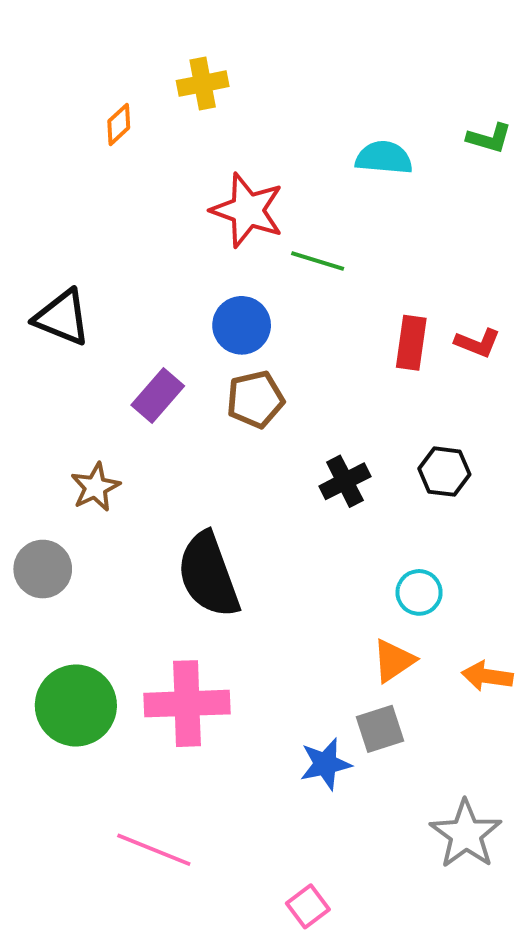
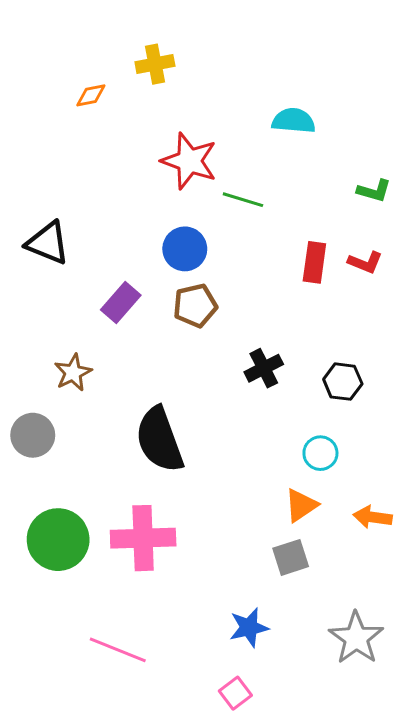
orange diamond: (119, 124) -> (91, 95), turned 32
green L-shape: (489, 138) -> (374, 191), moved
black hexagon: (444, 472) -> (343, 382), moved
blue star: (325, 764) -> (249, 628), moved

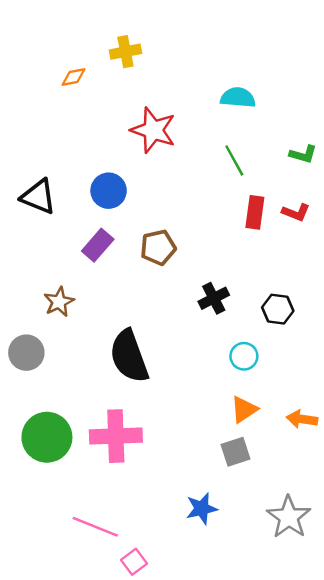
green line: (243, 200) -> (234, 160), moved, turned 44
blue circle: (185, 249) -> (109, 191), moved
cyan circle: (320, 453) -> (244, 356), moved
pink square: (235, 693) -> (134, 562), moved

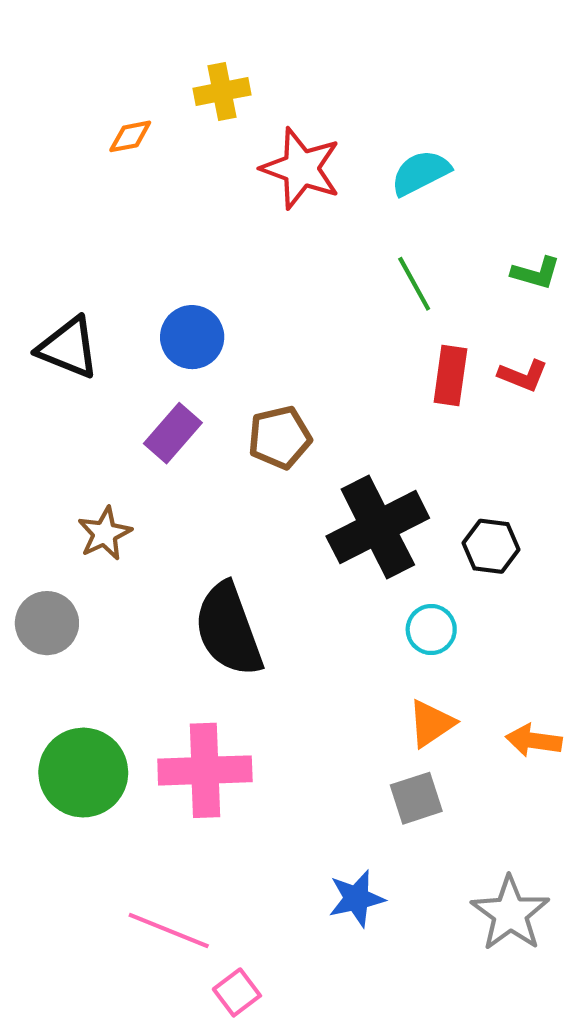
cyan semicircle: (238, 98) -> (421, 173), turned -32
red star: (153, 130) -> (301, 168), moved
black cross: (214, 298) -> (378, 527), size x1.8

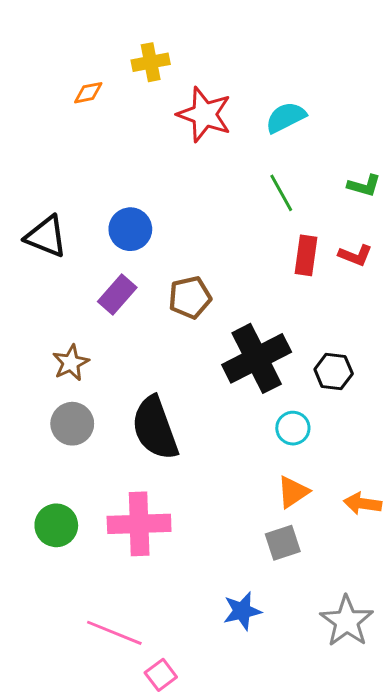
gray circle: (47, 623) -> (72, 424), moved
green circle: (83, 773) -> (56, 525), size x0.7

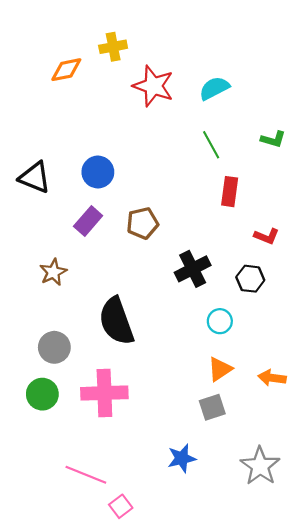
orange diamond: (88, 93) -> (66, 70), size x1.4
red L-shape: (355, 255) -> (267, 236), moved
black cross: (257, 358) -> (193, 269), size x0.7
gray circle: (72, 424) -> (54, 347), moved

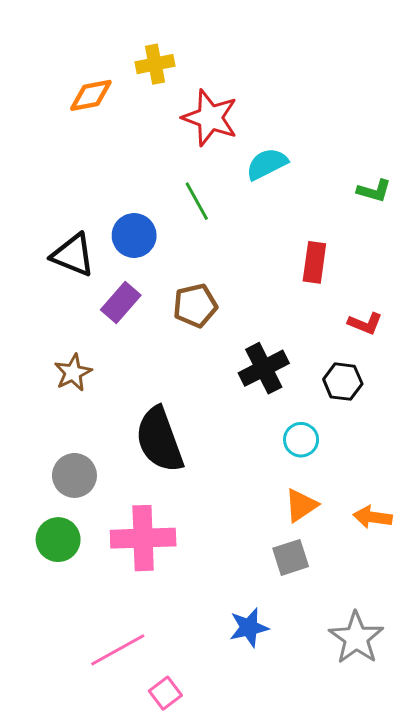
cyan semicircle: (214, 88) -> (267, 164), moved
green line: (211, 145) -> (197, 201), moved
black triangle: (35, 177) -> (73, 255), moved
pink line: (86, 475) -> (118, 650), turned -51

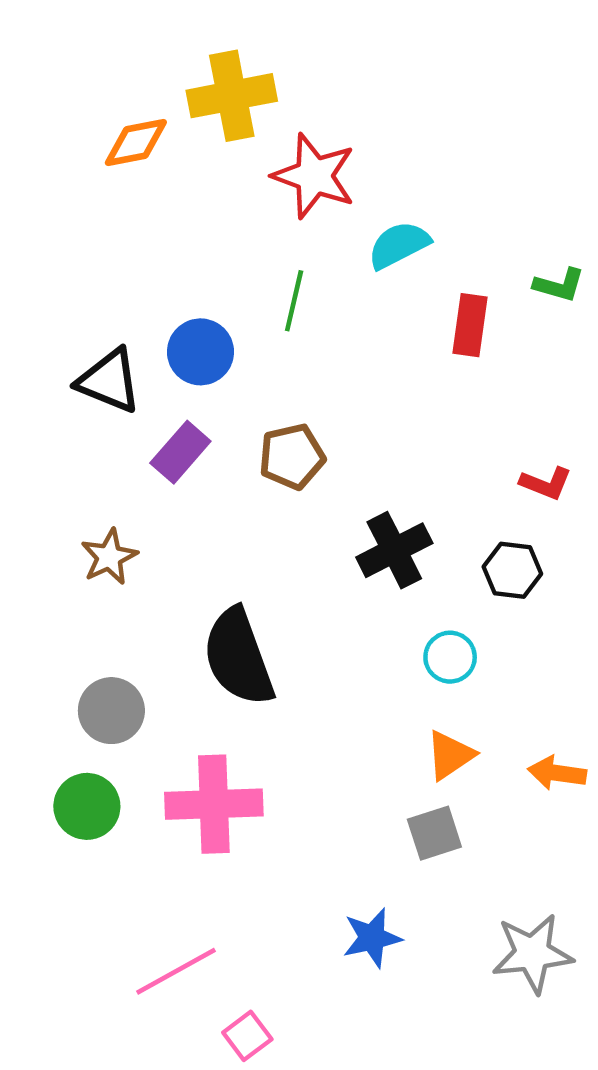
yellow cross: (155, 64) -> (232, 96), size x1.5
green line: (197, 201) -> (294, 301), turned 42
red rectangle: (314, 262) -> (470, 325), moved
gray star: (356, 638) -> (532, 953), turned 30

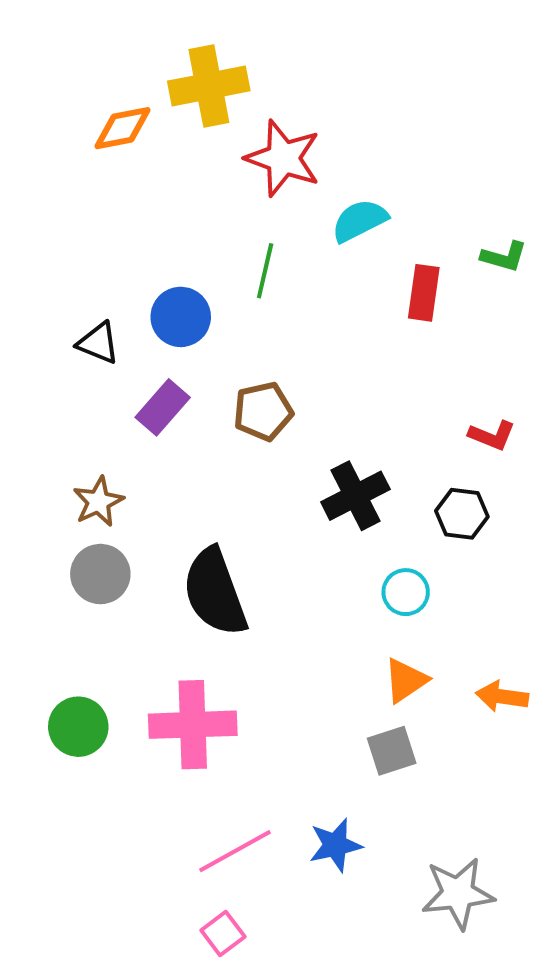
black triangle: (109, 381) -> (98, 343), size x0.7
gray circle: (111, 711) -> (100, 574), moved
gray star: (532, 953) -> (458, 893), moved
pink line: (176, 971) -> (235, 851), moved

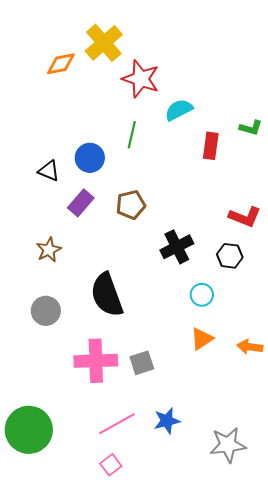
yellow cross: (209, 86) -> (104, 43), turned -30
red L-shape: (492, 435) -> (245, 217), size x1.4
gray circle: (100, 574) -> (46, 311), moved
green circle: (78, 727) -> (29, 430), moved, size x1.6
gray square: (392, 751) -> (142, 363), moved

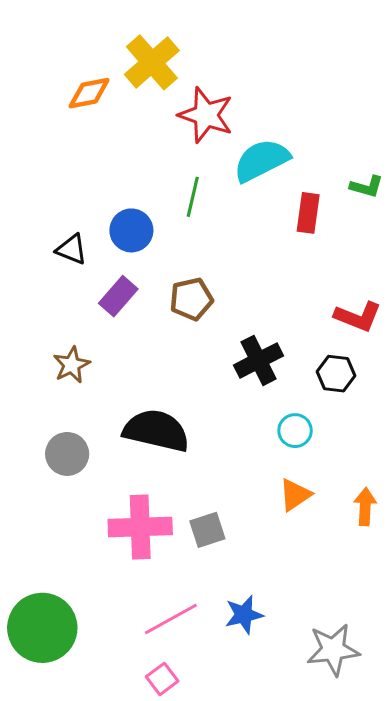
cyan semicircle: (179, 110) -> (261, 160), size x1.4
black semicircle: (107, 295) -> (156, 431), turned 123
orange arrow: (250, 347) -> (365, 507), turned 85

